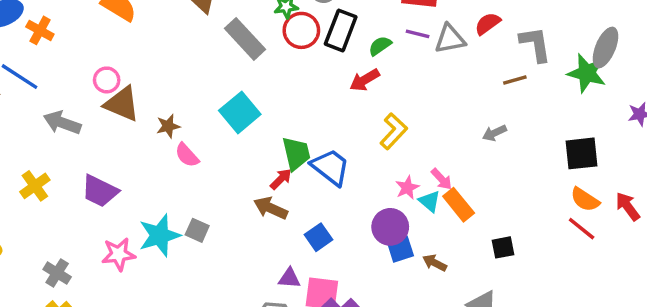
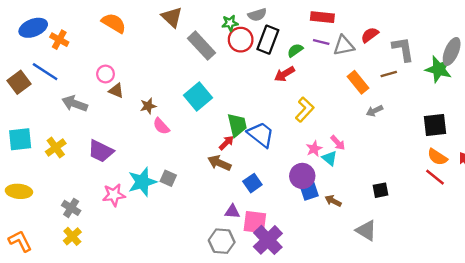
brown triangle: (122, 104) -> (116, 91), size x0.6
orange rectangle: (459, 205) -> (358, 82), moved

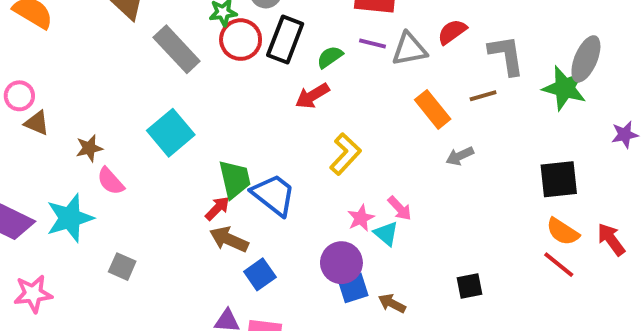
brown arrow: (219, 163) -> (229, 239), moved
cyan star: (142, 182) -> (70, 218), moved

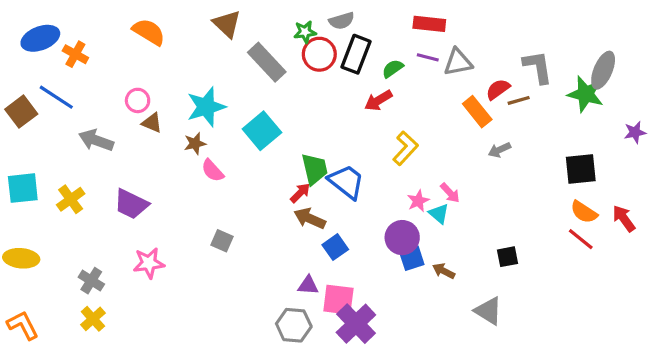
red semicircle: (452, 32) -> (498, 89), moved
cyan star: (70, 218) -> (206, 107), moved

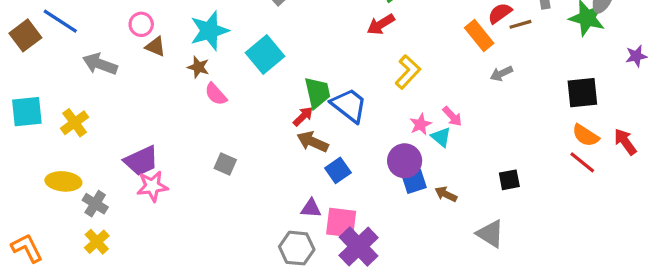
brown star: (195, 143) -> (198, 67), turned 30
purple trapezoid: (131, 204) -> (141, 161), moved, turned -51
yellow ellipse: (21, 258) -> (63, 181), moved

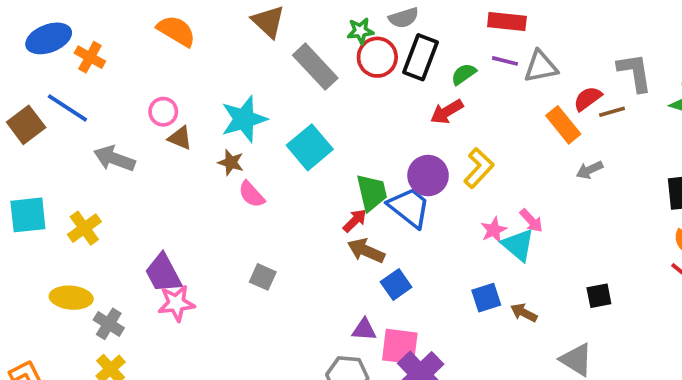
cyan triangle: (441, 137) -> (518, 245), size x1.4
purple trapezoid: (141, 161) -> (163, 273), turned 87
purple circle: (405, 161) -> (428, 176), moved

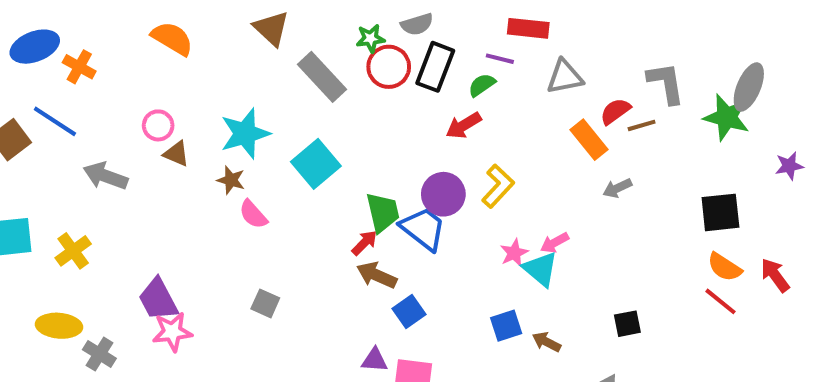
purple line: (505, 61) -> (500, 59), moved
pink arrow: (531, 221) -> (555, 243), turned 104

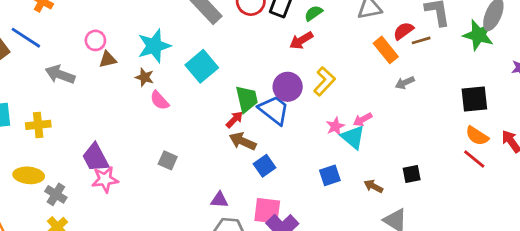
brown triangle: (176, 154) -> (108, 60), turned -36
yellow cross: (73, 251) -> (38, 125), turned 30
brown arrow: (547, 342) -> (373, 186), moved
purple triangle: (375, 360) -> (219, 200), moved

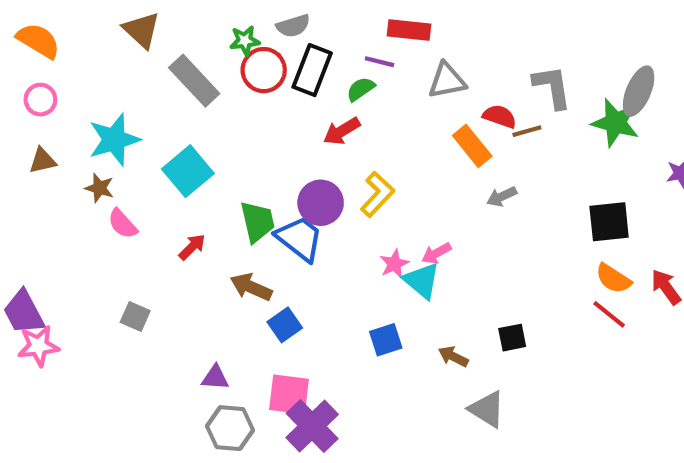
red semicircle: (403, 31) -> (500, 116), turned 55
pink circle: (95, 40) -> (40, 100), moved
red arrow: (234, 119) -> (192, 247), moved

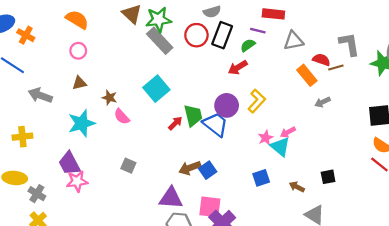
green star: (245, 41) -> (159, 20), moved, size x1.6
cyan star: (114, 140) -> (82, 123), moved
red arrow: (192, 247) -> (175, 123), moved
brown arrow: (251, 287) -> (190, 168), moved, turned -45
purple triangle: (215, 378) -> (171, 198), size x1.6

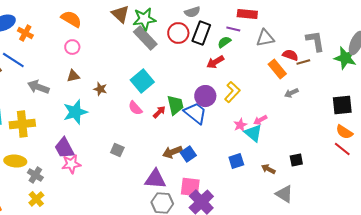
pink semicircle: (122, 117) -> (135, 108), moved
yellow cross: (22, 137) -> (22, 124), size x1.4

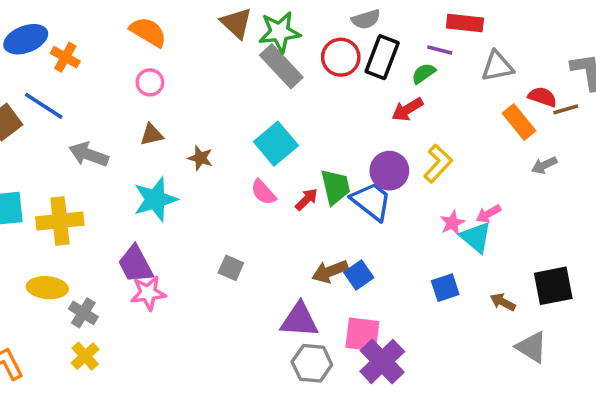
black square: (296, 160) -> (553, 286), size x1.6

